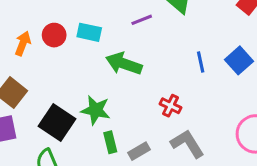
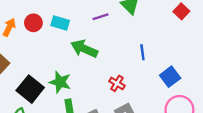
blue square: (239, 60) -> (170, 77), moved

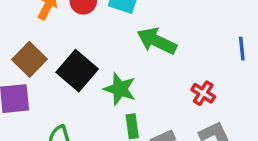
black square: (30, 89) -> (77, 71), moved

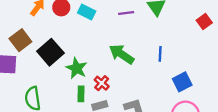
green arrow: (157, 41) -> (122, 54), moved
red cross: (203, 93) -> (102, 83), moved

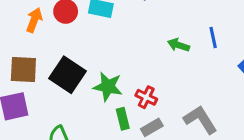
brown square: (20, 40) -> (23, 69), turned -35
green arrow: (122, 54) -> (178, 45), moved, size x0.6

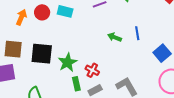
black square: (68, 75) -> (42, 54), turned -30
green star: (108, 87) -> (68, 62), turned 30

